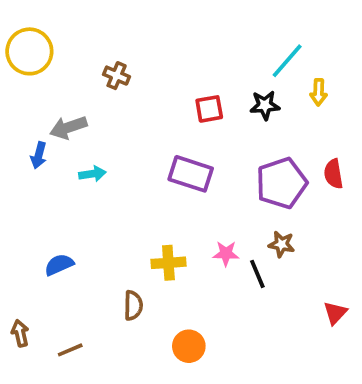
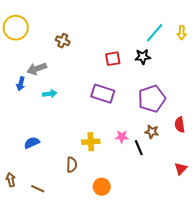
yellow arrow: (319, 92) -> (182, 33), moved
red semicircle: (333, 174) -> (180, 125), moved
brown line: (70, 350) -> (38, 189), turned 48

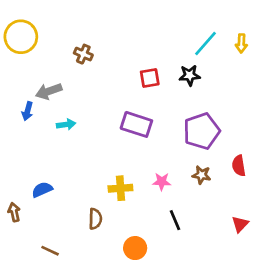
black line: (139, 148) -> (175, 220), moved
brown arrow: (11, 180) -> (14, 212), moved

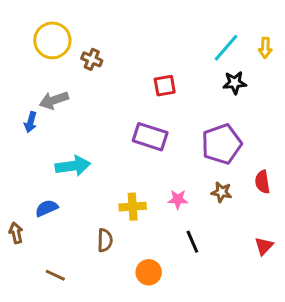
yellow circle: (21, 37) -> (52, 40), moved
black star: (190, 75) -> (235, 83), moved
cyan arrow: (66, 124) -> (73, 166), moved, size x1.6

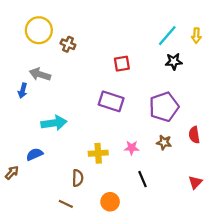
gray arrow: (54, 100) -> (40, 74), turned 36
brown arrow: (16, 233) -> (12, 173), turned 56
brown line: (55, 275) -> (66, 204), moved

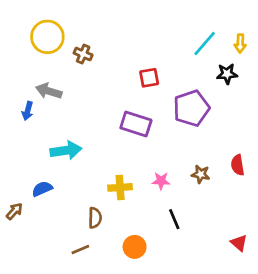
black star: (174, 61) -> (227, 74), moved
purple pentagon: (164, 107) -> (191, 108), moved
red triangle: (195, 182) -> (239, 243), moved, turned -32
brown line: (66, 204) -> (80, 250), turned -48

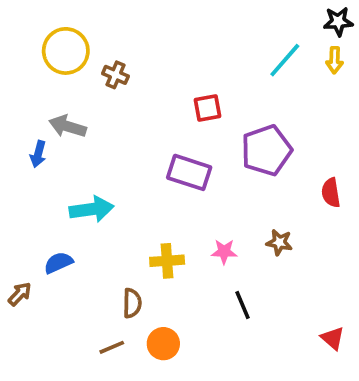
black star: (227, 74) -> (338, 21), moved
red semicircle: (238, 165) -> (331, 193), moved
orange circle: (135, 247) -> (163, 344), moved

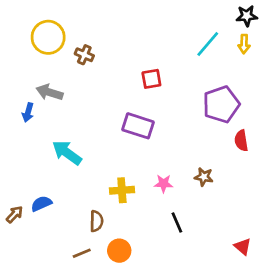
purple pentagon: (266, 150) -> (221, 104), moved
cyan arrow: (92, 209) -> (67, 153), turned -136
blue semicircle: (58, 263) -> (41, 204), moved

